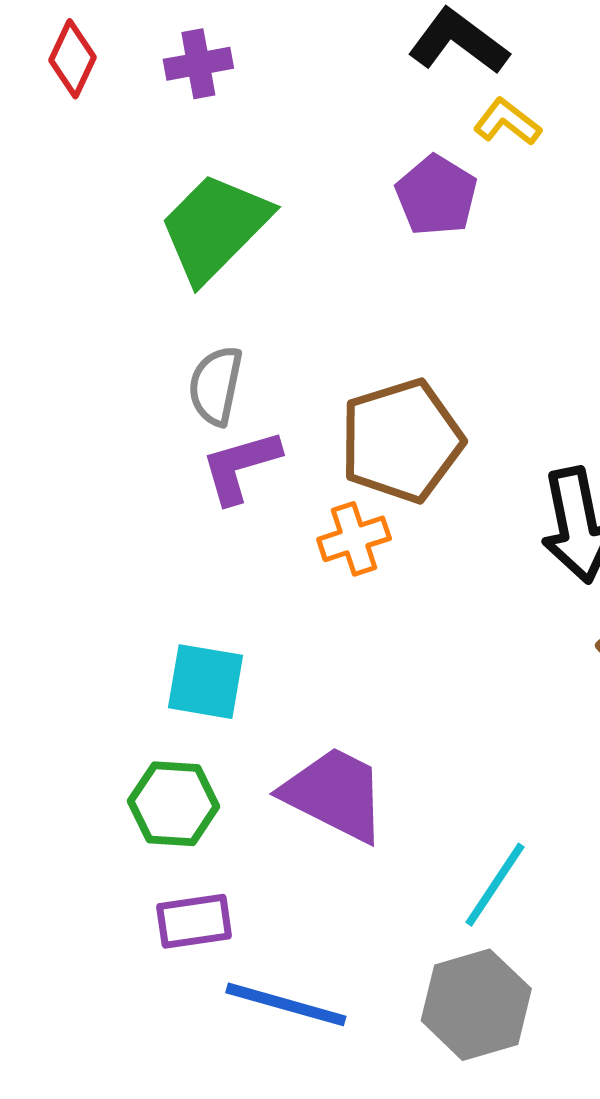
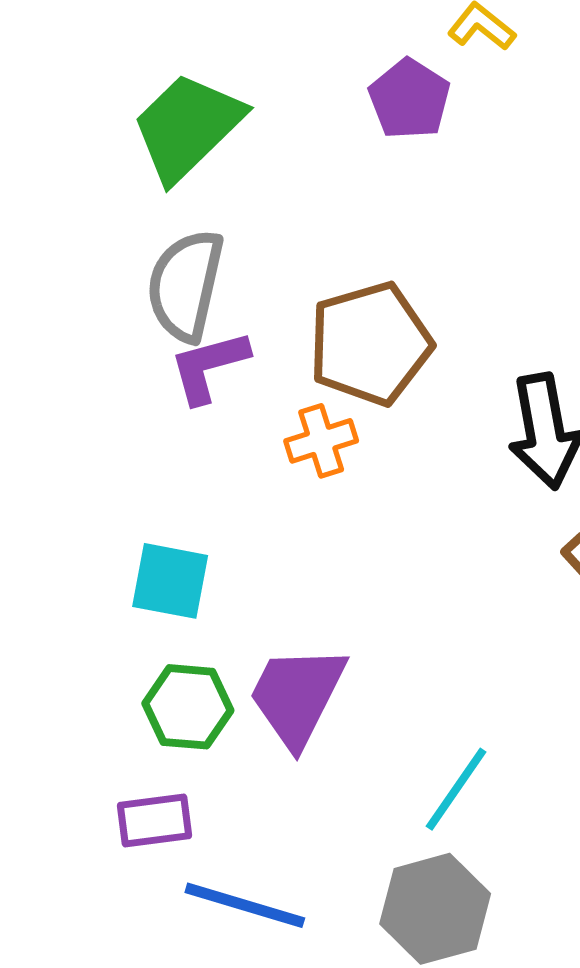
gray semicircle: (216, 386) -> (185, 285), size x1.4
purple trapezoid: (335, 794) -> (297, 696), turned -91
green hexagon: (174, 804) -> (188, 707), moved

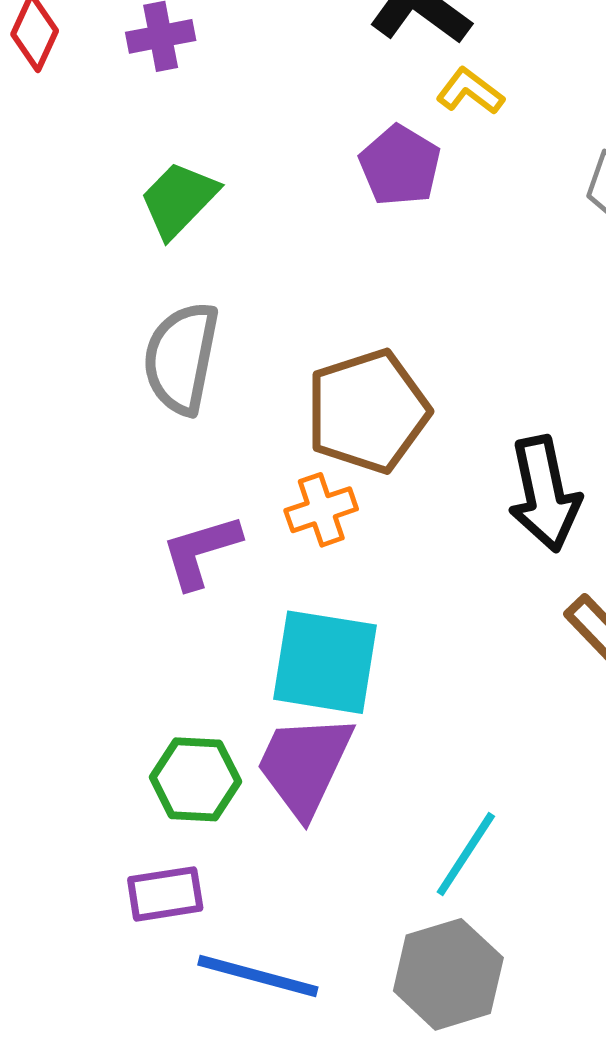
green trapezoid: (187, 127) -> (179, 200), size x0.7
purple L-shape: (209, 366) -> (201, 551), moved
cyan square: (170, 581) -> (325, 662), moved, size x1.4

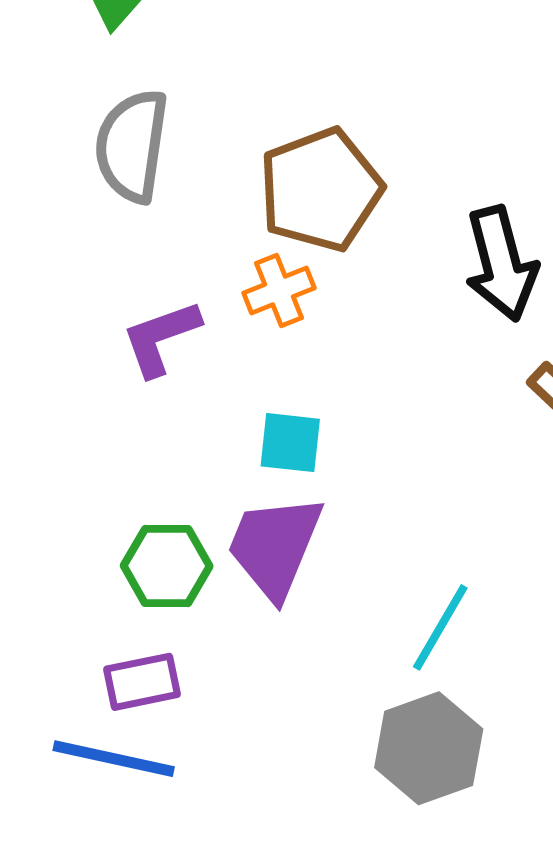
cyan square: (325, 662) -> (290, 443), size x0.6
blue line: (258, 976) -> (114, 759), moved

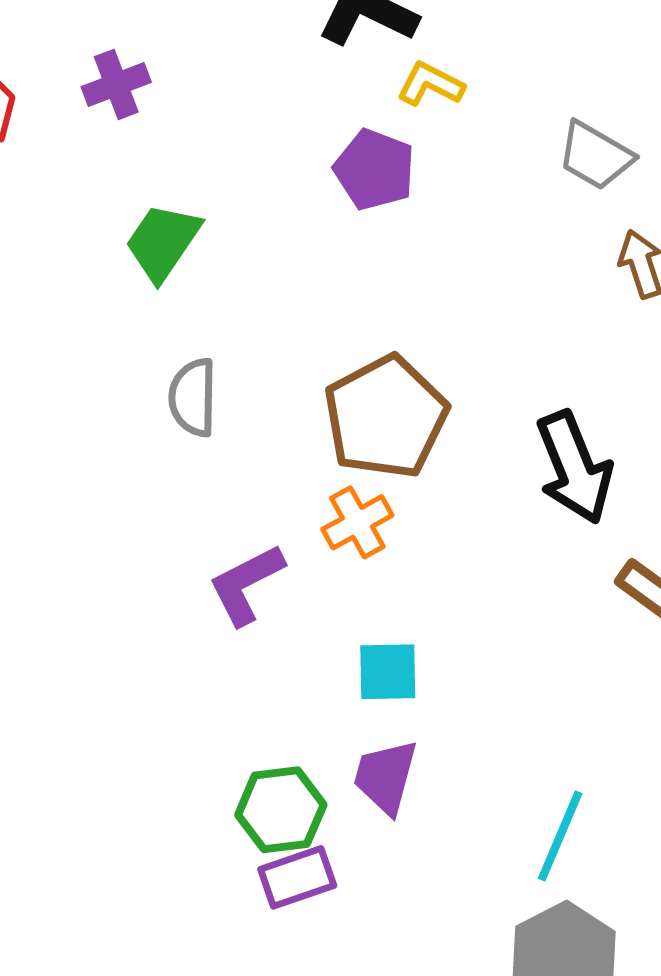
gray semicircle: (132, 146) -> (193, 397), size x0.7
purple trapezoid: (275, 546) -> (386, 777), size x0.7
purple rectangle: (142, 682) -> (297, 877), moved

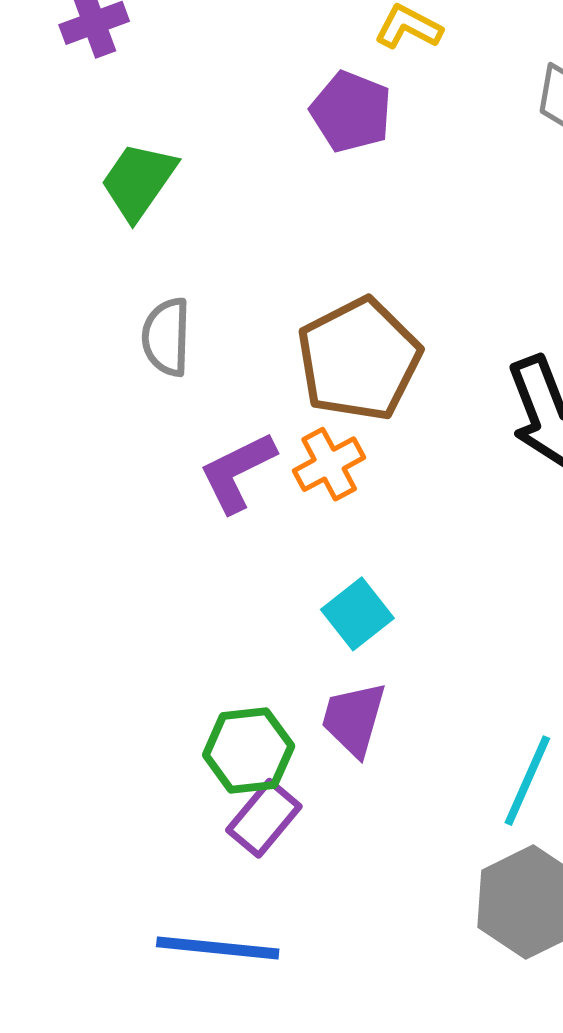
purple L-shape: (246, 584) -> (237, 472), moved
cyan square: (388, 672) -> (357, 614), turned -38
purple rectangle: (297, 877) -> (264, 818), turned -32

